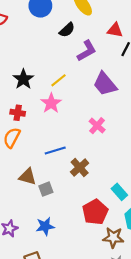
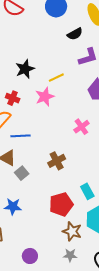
blue line: (55, 151) -> (21, 136), moved
gray square: (46, 189) -> (22, 173), turned -32

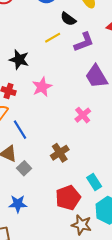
black semicircle: (75, 34) -> (68, 19), turned 70
black star: (25, 69) -> (19, 60), turned -30
yellow line: (56, 78) -> (53, 38), moved
blue line: (21, 136) -> (20, 130), turned 66

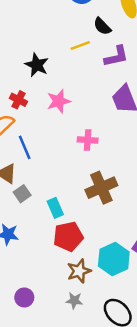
pink cross: (83, 115) -> (88, 140), moved, turned 35
brown cross: (60, 153) -> (101, 188), moved, size x1.4
cyan rectangle: (94, 182) -> (55, 208), moved
brown star: (81, 225) -> (79, 271), turned 30

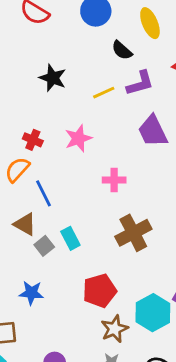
yellow line: (80, 45) -> (104, 93), moved
black star: (37, 65) -> (53, 78), moved
cyan rectangle: (55, 208) -> (70, 238), moved

